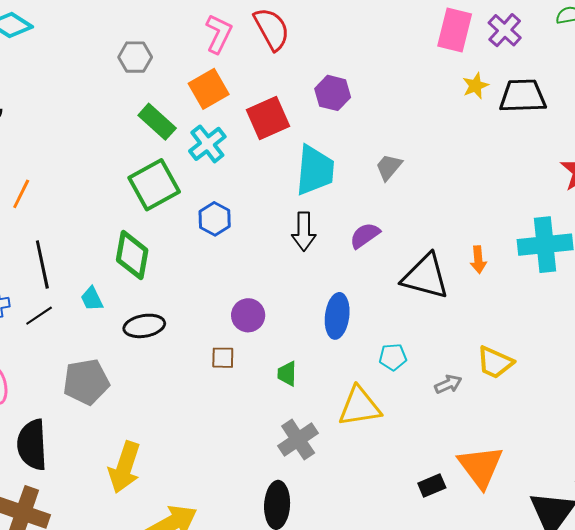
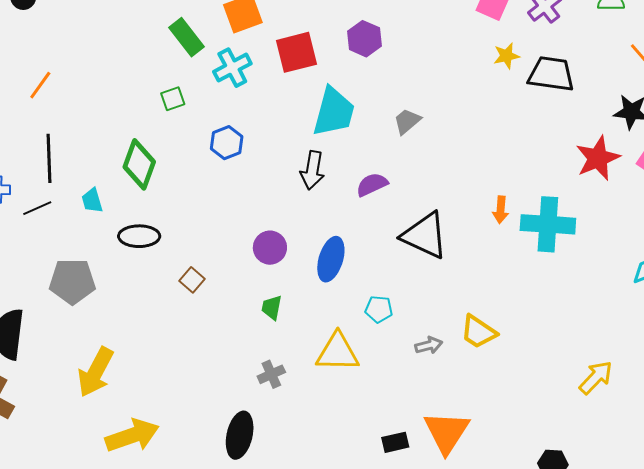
green square: (154, 185) -> (173, 99), size x0.5
orange arrow: (478, 260) -> (501, 210), moved
purple circle: (248, 315) -> (270, 248), moved
brown square: (223, 358) -> (192, 280), moved, turned 30
gray cross: (298, 440) -> (271, 374), size x0.7

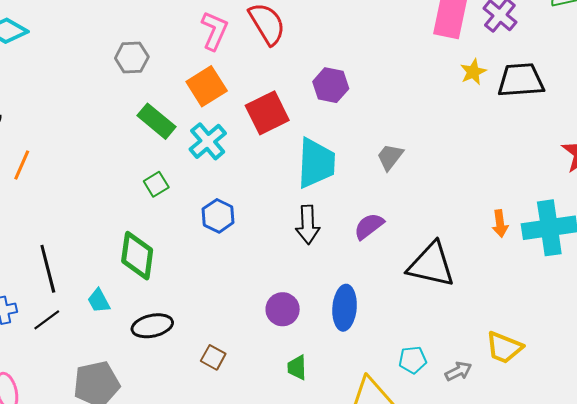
orange line: (40, 85) -> (22, 165), moved
cyan pentagon: (379, 309) -> (413, 360), moved

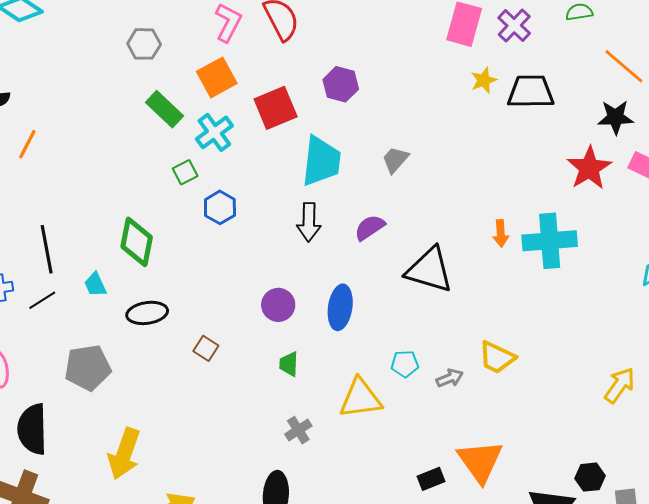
green square: (156, 184) -> (185, 172), moved

